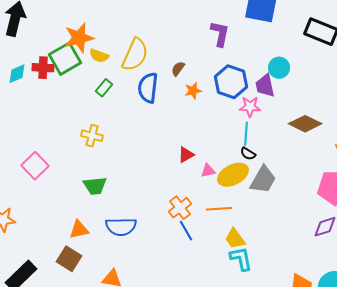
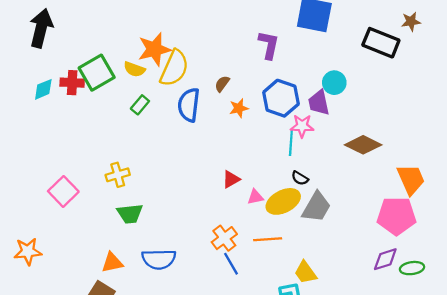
orange star: (79, 38) -> (154, 49), moved
cyan line: (246, 134) -> (291, 143), moved
yellow cross: (92, 136) -> (118, 175), moved, turned -30
yellow trapezoid: (235, 239) -> (305, 273), moved

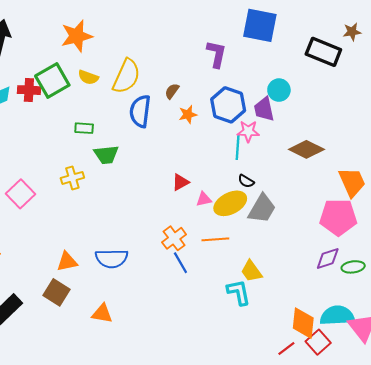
orange star: (154, 49) -> (77, 36), moved
green rectangle: (140, 105) -> (84, 128), moved, turned 54
green trapezoid: (130, 214) -> (106, 155), moved

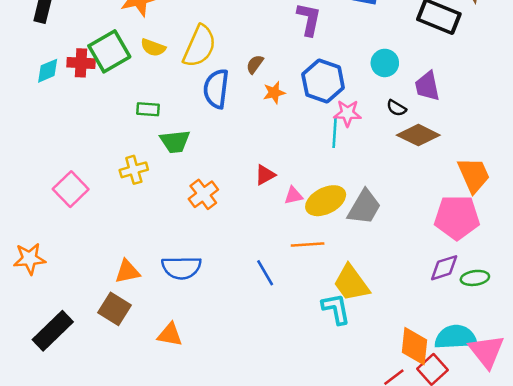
purple trapezoid: (264, 109) -> (427, 86), moved
black semicircle: (246, 181) -> (396, 108), moved
orange cross: (174, 238) -> (203, 194), moved
yellow trapezoid: (251, 271) -> (351, 283), size x1.4

